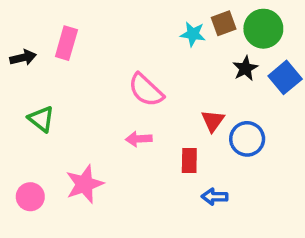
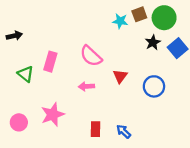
pink rectangle: (66, 43) -> (50, 62), moved
red triangle: (213, 121) -> (120, 76), moved
red rectangle: (189, 161) -> (95, 129), moved
blue arrow: (215, 197) -> (124, 131), moved, turned 42

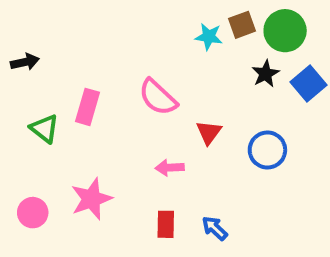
pink arrow: (86, 86) -> (170, 168), moved

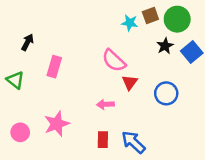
black arrow: (25, 62) -> (27, 42), moved, turned -49
pink semicircle: (158, 97) -> (114, 61), moved
green triangle: (44, 128) -> (15, 80), moved
blue arrow: (215, 228) -> (133, 142), size x1.5

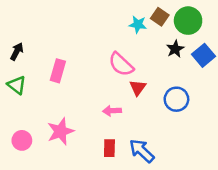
brown square: (150, 15) -> (160, 17), turned -35
black arrow: (27, 42) -> (17, 52), moved

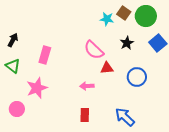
black star: (175, 49) -> (127, 43), moved
red triangle: (138, 88) -> (107, 68), turned 48
pink star: (61, 131) -> (37, 88), moved
blue arrow: (142, 151) -> (125, 117), moved

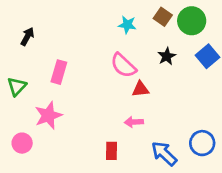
cyan star: (107, 19) -> (127, 25), moved
black arrow: (13, 40) -> (27, 37), moved
green triangle: (13, 66) -> (17, 86), turned 35
blue circle: (137, 77) -> (202, 143), moved
pink arrow: (87, 86) -> (134, 122), moved

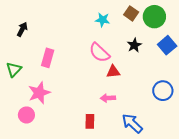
pink circle: (22, 143) -> (26, 115), moved
blue circle: (202, 143) -> (163, 91), moved

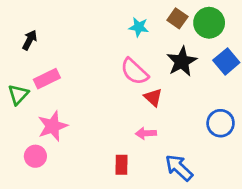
black star: (134, 45) -> (182, 61), size x1.5
pink rectangle: (48, 58) -> (47, 79), moved, turned 48
red triangle: (113, 72) -> (153, 97), turned 48

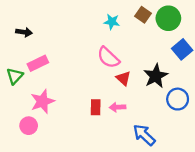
black arrow: (30, 40) -> (24, 32), turned 70
black star: (182, 61) -> (156, 76), moved
red rectangle: (122, 165) -> (96, 107), moved

